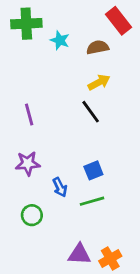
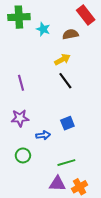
yellow arrow: (99, 82) -> (62, 59), moved
blue arrow: (60, 187) -> (43, 135), turned -72
green line: (92, 201) -> (66, 163), moved

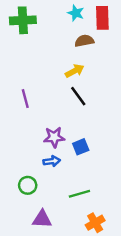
red rectangle: (86, 15) -> (102, 18), turned 36
cyan star: (43, 29) -> (76, 13), moved
purple star: (20, 118) -> (54, 137), moved
purple triangle: (57, 184) -> (42, 219), moved

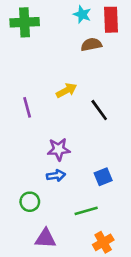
yellow arrow: (75, 71) -> (66, 90), moved
black line: (78, 96) -> (99, 110), moved
blue square: (81, 147) -> (103, 177), moved

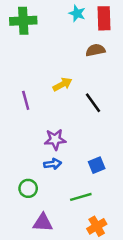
brown semicircle: (91, 45) -> (95, 50), moved

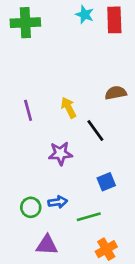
brown semicircle: (95, 50) -> (116, 93), moved
yellow arrow: (62, 84) -> (68, 108), moved, turned -90
black line: (93, 103) -> (95, 131), moved
blue arrow: (53, 164) -> (58, 202), moved

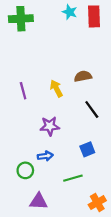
brown semicircle: (116, 93) -> (83, 76), moved
black line: (95, 131) -> (92, 109), moved
blue arrow: (58, 202) -> (45, 156), moved
orange cross: (106, 249) -> (97, 203), moved

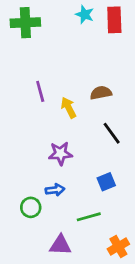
purple line: (23, 91) -> (40, 91), moved
purple triangle: (39, 201) -> (60, 245), moved

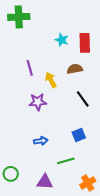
cyan star: (85, 15) -> (62, 40), moved
red rectangle: (114, 20) -> (85, 43), moved
purple star: (60, 153) -> (38, 102), moved
green circle: (31, 207) -> (11, 174), moved

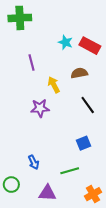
red rectangle: (85, 43) -> (90, 46), turned -60
purple line: (30, 68) -> (32, 62), moved
blue arrow: (41, 141) -> (34, 162), moved, turned 72

